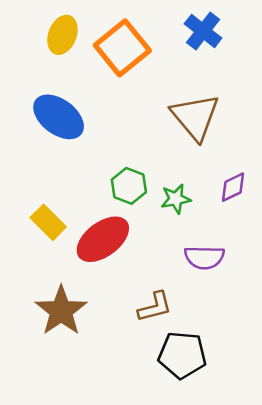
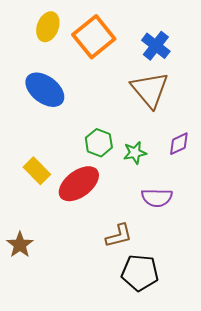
blue cross: (203, 31) -> (156, 46), moved
brown star: (61, 311) -> (20, 245), moved, size x0.7

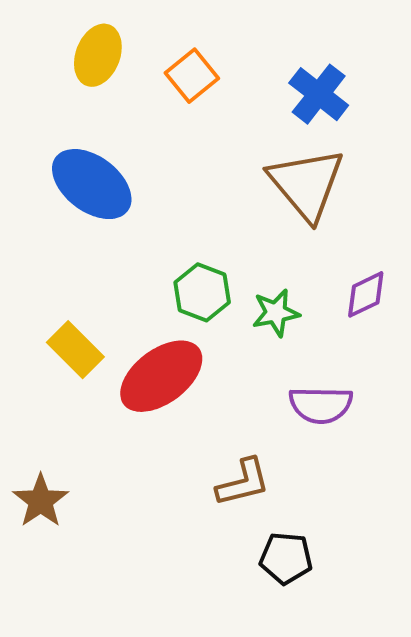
orange square: (94, 37) -> (192, 76), size x0.6
black pentagon: (140, 273) -> (286, 558), size x0.7

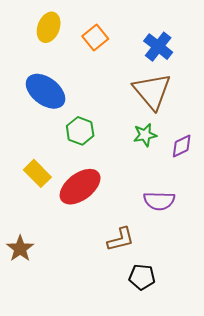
green hexagon: (202, 292) -> (80, 131), moved
green star: (276, 313) -> (145, 135), moved

